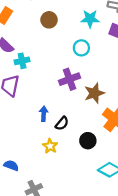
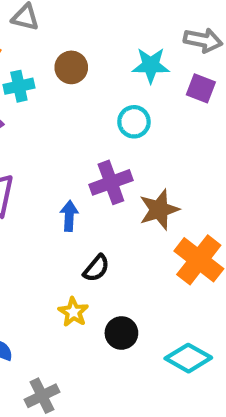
cyan cross: (22, 61) -> (19, 86), moved
blue arrow: (44, 114) -> (69, 216), moved
black circle: (88, 141) -> (121, 333), moved

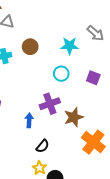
gray arrow: (203, 40) -> (95, 33), turned 30
purple square: (201, 88) -> (93, 78), moved
yellow star: (73, 312) -> (39, 168), moved

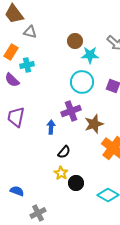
brown circle: (30, 47) -> (75, 41), moved
cyan circle: (61, 74) -> (82, 82), size x1.5

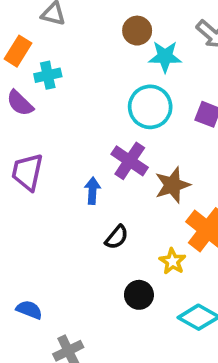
purple cross: (71, 111) -> (130, 161), turned -36
yellow star: (61, 173) -> (172, 261), moved

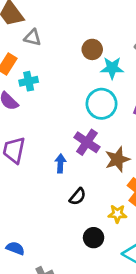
yellow star: (172, 261) -> (117, 214), turned -30

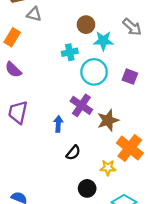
cyan cross: (29, 81) -> (70, 52), moved

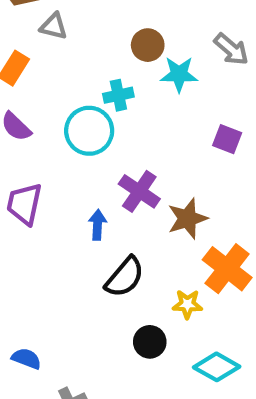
cyan circle: (94, 72) -> (89, 131), moved
black semicircle: (73, 153) -> (125, 277), size x1.5

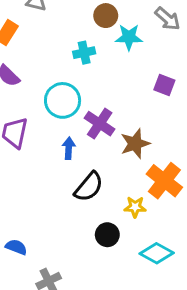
cyan circle: (89, 131) -> (63, 100), moved

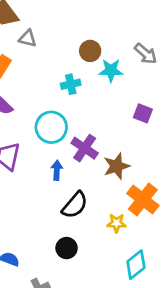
black circle: (107, 235) -> (67, 248), moved
cyan diamond: (157, 253) -> (136, 265), turned -68

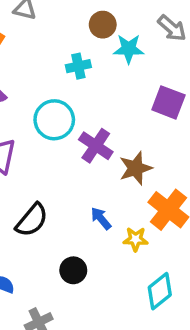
purple square: (143, 113) -> (168, 102), size x1.4
blue arrow: (57, 170) -> (101, 218), moved, turned -42
black semicircle: (75, 205) -> (32, 220), moved

